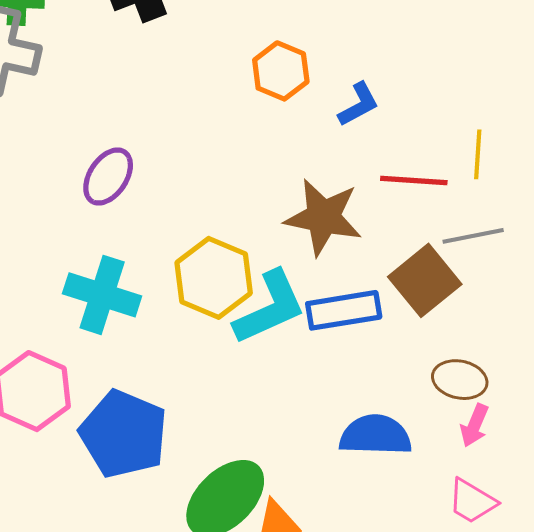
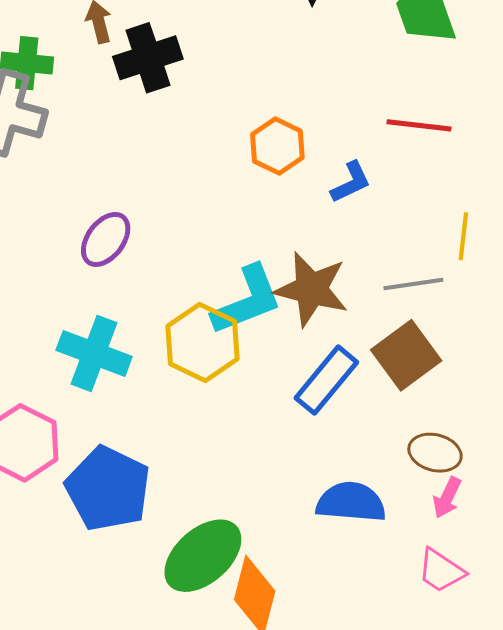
red line: (414, 180) -> (419, 125), moved
gray line: (473, 236) -> (413, 284), moved
cyan L-shape: (270, 308) -> (247, 300), moved
blue rectangle: (344, 310) -> (326, 380), turned -44

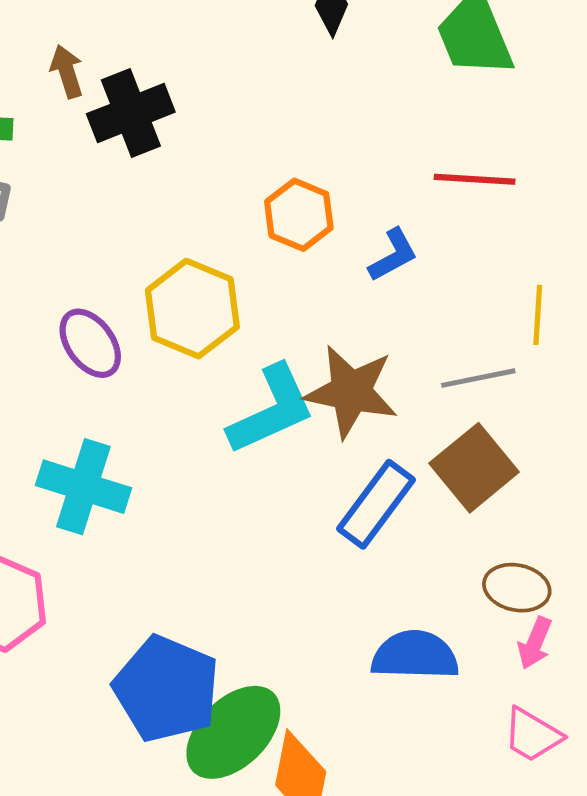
purple ellipse: (106, 239) -> (90, 343), turned -70
yellow hexagon: (203, 342) -> (192, 309), moved
blue pentagon: (108, 489) -> (166, 689), moved

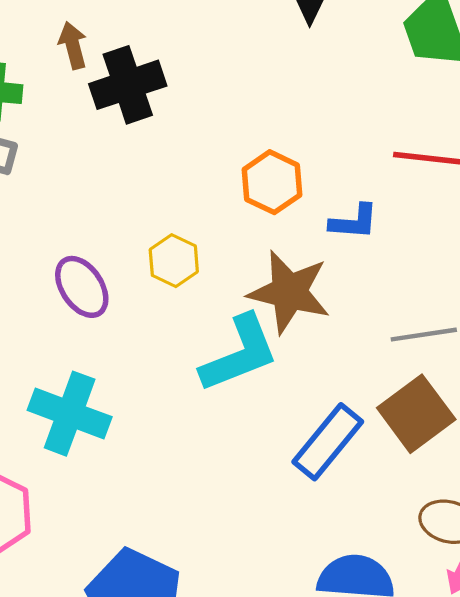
blue L-shape: (393, 255) -> (354, 222), turned 30
yellow hexagon: (192, 309) -> (174, 261), size x0.6
brown star: (351, 392) -> (289, 292), moved

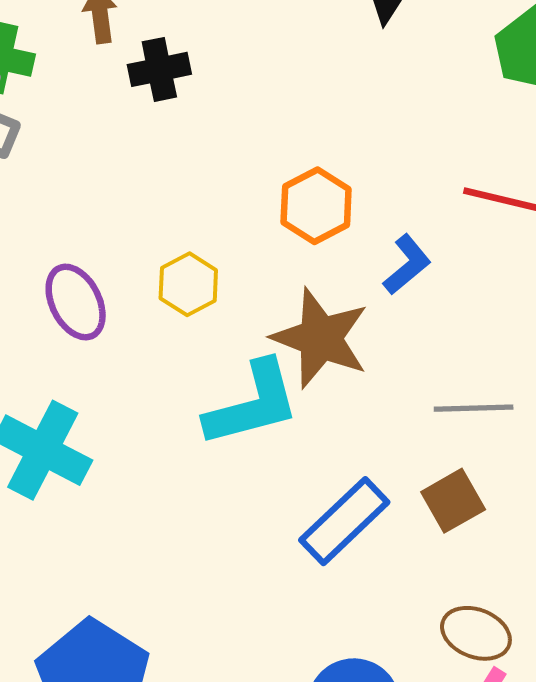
black cross: (128, 85) -> (159, 69), size x0.7
blue L-shape: (354, 222) -> (407, 265), turned -51
brown square: (416, 414) -> (453, 501), size x0.7

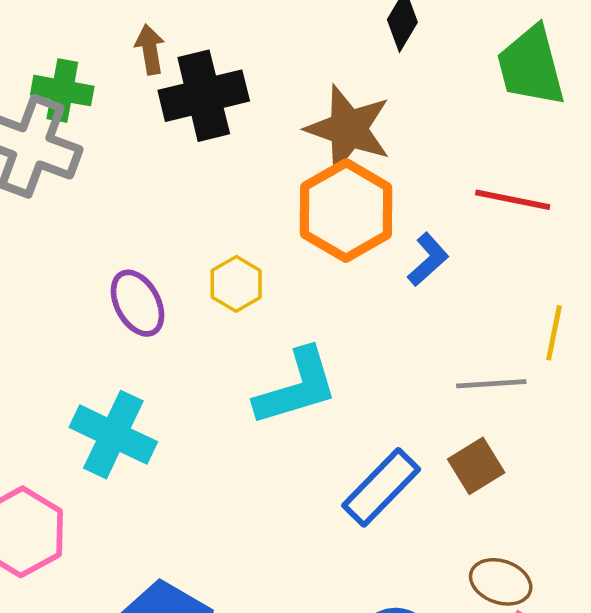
black cross: (159, 69) -> (204, 96), size x1.6
orange hexagon: (316, 206) -> (346, 211), size x1.5
brown star: (320, 338) -> (348, 129), moved

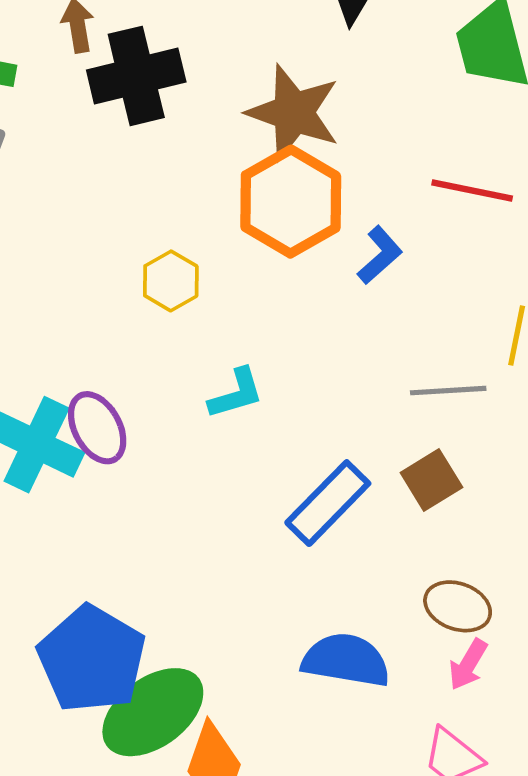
purple ellipse: (137, 303) -> (97, 428), moved
cyan L-shape: (296, 387) -> (236, 394), size x0.6

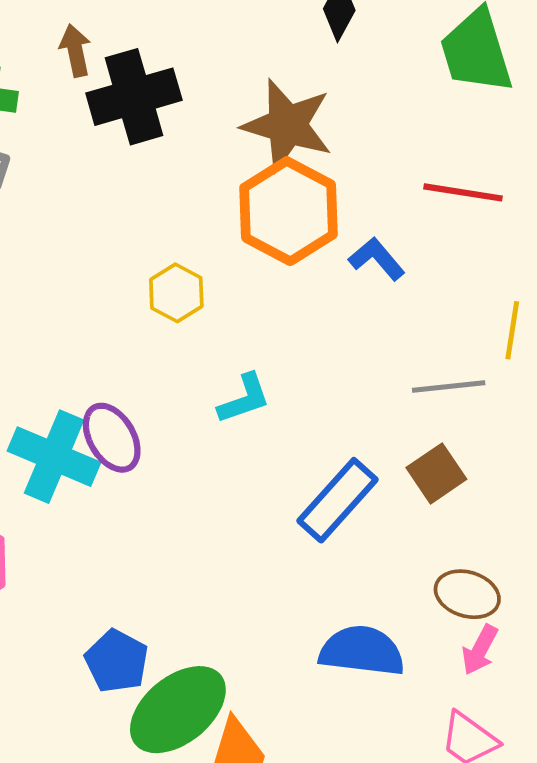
blue L-shape: (380, 255) -> (377, 259), turned -86
blue pentagon: (92, 659) -> (117, 661), size x0.6

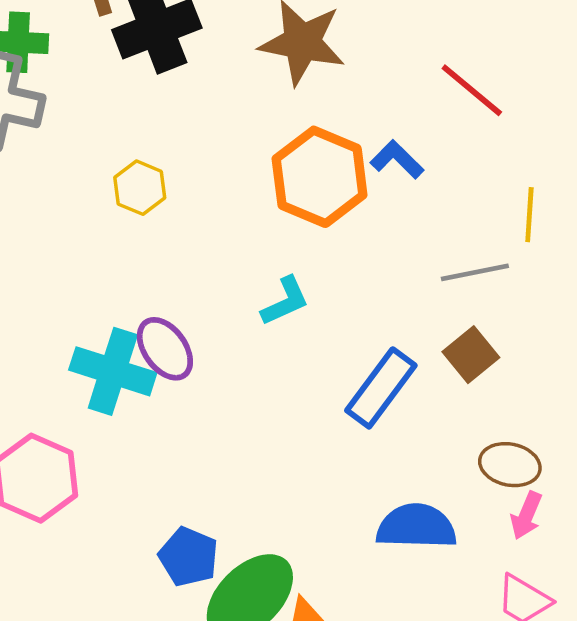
red line: (463, 192) -> (472, 90), turned 36
orange hexagon: (289, 211) -> (320, 177), moved
yellow hexagon: (176, 293) -> (140, 188), moved

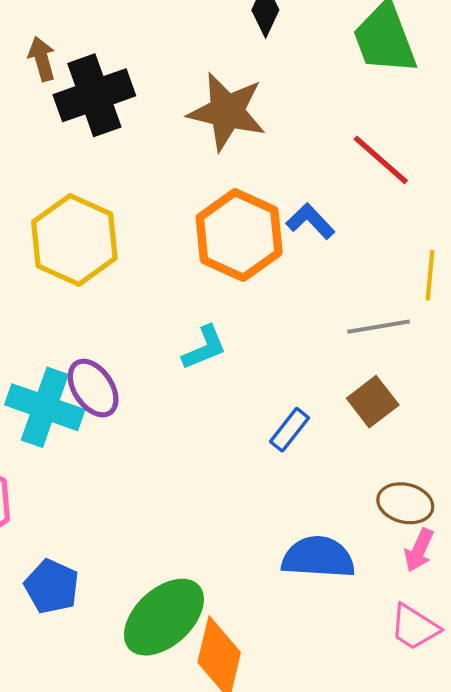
yellow hexagon: (140, 188) -> (74, 240), size x1.8
blue rectangle: (381, 388) -> (289, 430), size x0.6
blue pentagon: (189, 557) -> (52, 586), moved

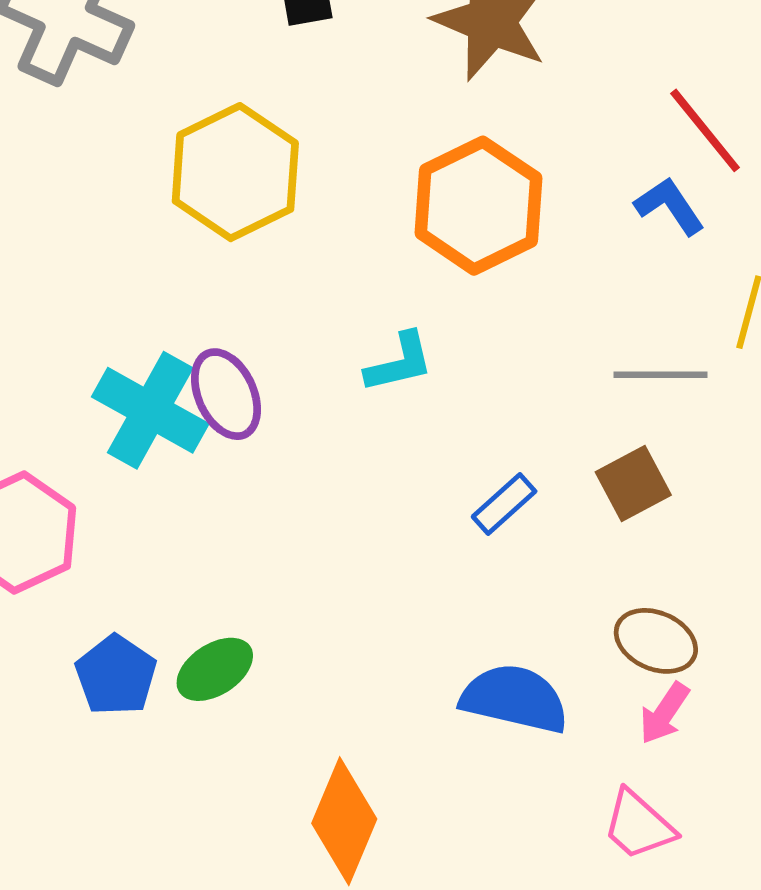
blue L-shape: (310, 221) -> (670, 206), moved
green ellipse: (164, 617) -> (215, 669), moved, size x0.6

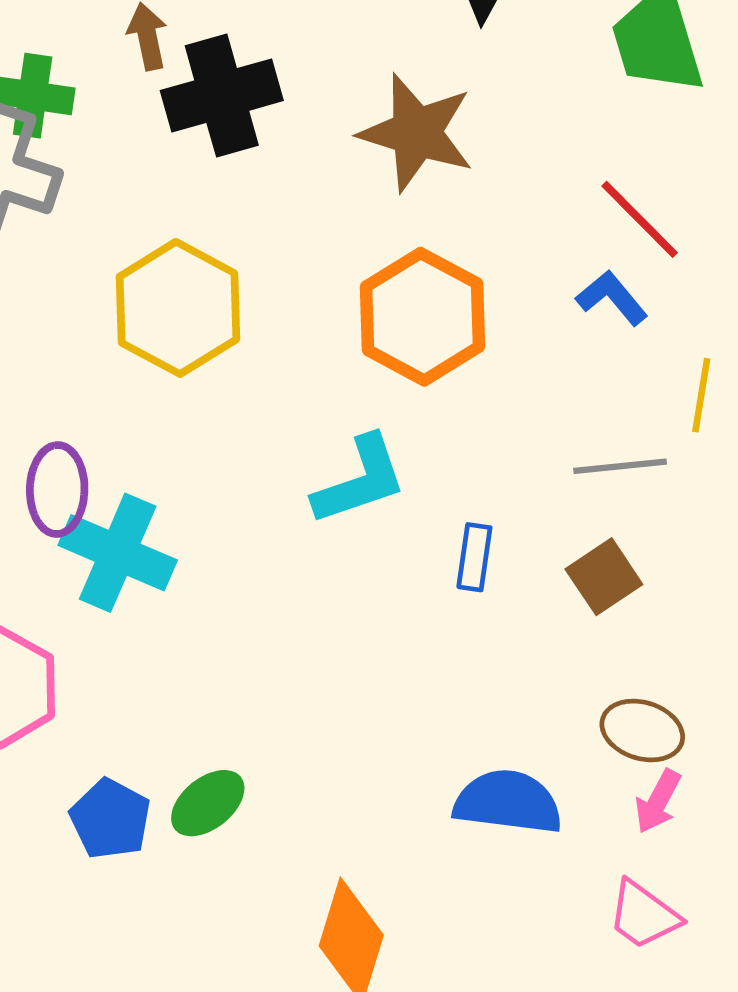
cyan L-shape: (399, 363) -> (360, 480), size x1.4
purple ellipse: (226, 394) -> (57, 490), moved, turned 32
blue rectangle: (504, 504) -> (474, 557), moved, turned -34

